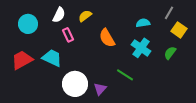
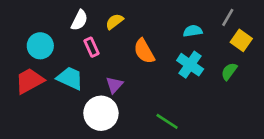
cyan circle: (28, 24) -> (40, 46), moved
green line: (125, 75) -> (167, 121), moved
purple triangle: (100, 89) -> (114, 85), moved

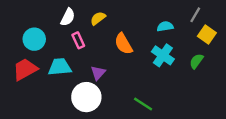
cyan trapezoid: (70, 78) -> (60, 67), turned -30

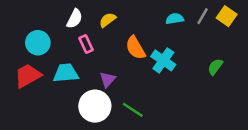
gray line: (195, 15) -> (203, 16), moved
cyan semicircle: (165, 26) -> (175, 19), moved
yellow square: (207, 35) -> (227, 16), moved
cyan cross: (163, 55) -> (163, 60), moved
green line: (143, 104) -> (133, 110), moved

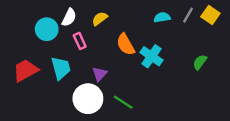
cyan circle: (38, 43) -> (47, 29), moved
cyan trapezoid: (66, 73) -> (61, 68), turned 80

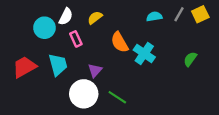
yellow square: (210, 15) -> (200, 14), turned 30

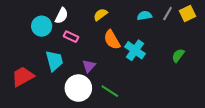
yellow semicircle: (95, 18) -> (100, 15), moved
pink rectangle: (76, 39) -> (71, 37), turned -40
red trapezoid: (24, 67) -> (23, 76), moved

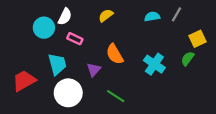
yellow square: (188, 14) -> (198, 39), moved
orange semicircle: (112, 40) -> (115, 54), moved
cyan cross: (135, 50) -> (154, 64), moved
white circle: (78, 88) -> (68, 93), moved

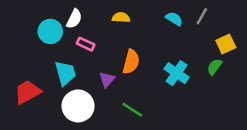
yellow semicircle: (106, 15) -> (121, 18), turned 40
cyan semicircle: (152, 17) -> (174, 19), turned 40
orange semicircle: (115, 54) -> (131, 62), turned -135

